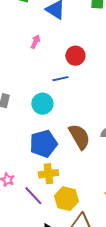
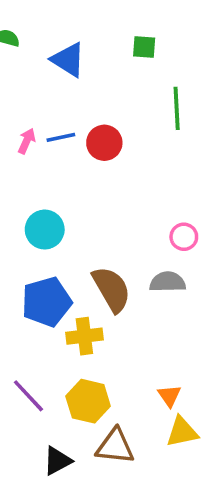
pink arrow: (35, 42) -> (27, 141), moved
blue line: (60, 79) -> (61, 137), moved
yellow cross: (48, 174) -> (84, 336), moved

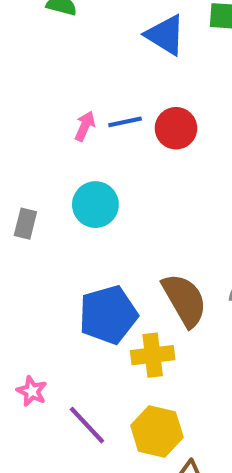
blue triangle: (68, 60) -> (165, 35), moved
cyan circle: (45, 230) -> (95, 205), moved

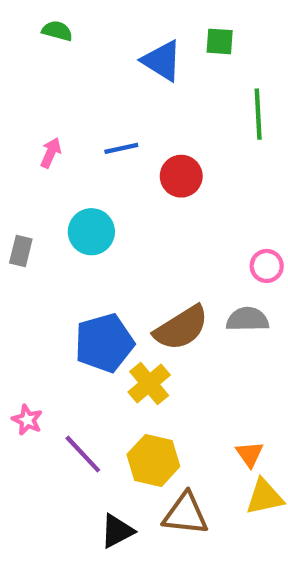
pink arrow: (85, 126) -> (51, 153), moved
red circle: (176, 128) -> (181, 176), moved
brown semicircle: (184, 300) -> (181, 328), turned 88
yellow cross: (153, 355) -> (149, 384), turned -33

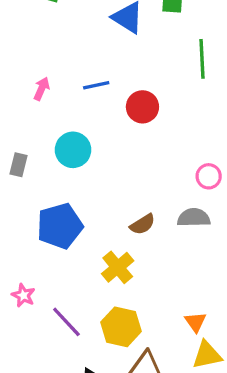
brown semicircle: (181, 328) -> (142, 224), size x0.6
blue pentagon: (104, 343) -> (60, 226), moved

